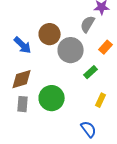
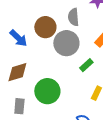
gray semicircle: (88, 24) -> (73, 17), moved, turned -36
gray rectangle: (23, 104) -> (19, 106), moved

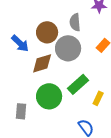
green rectangle: (86, 65) -> (78, 84), moved, size x1.5
brown diamond: (17, 72) -> (42, 63), moved

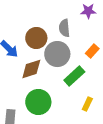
green rectangle: (78, 84) -> (74, 76), moved

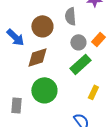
gray circle: (57, 54) -> (78, 42), moved, size x0.6

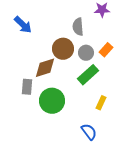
brown circle: (42, 26) -> (63, 49), moved
blue arrow: (15, 37) -> (23, 25), moved
gray rectangle: (16, 105) -> (27, 87), moved

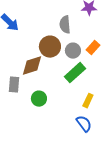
green circle: (52, 101) -> (39, 99), size x0.6
blue semicircle: (89, 132) -> (84, 124), moved

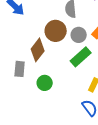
brown diamond: (32, 66) -> (38, 50), turned -35

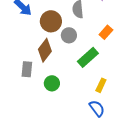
brown circle: (56, 31) -> (51, 21), moved
gray circle: (79, 35) -> (69, 35), moved

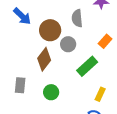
gray rectangle: (27, 69) -> (20, 85), moved

